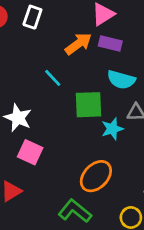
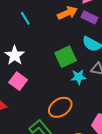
cyan line: (53, 78) -> (25, 18), moved
green square: (89, 105) -> (66, 57), turned -35

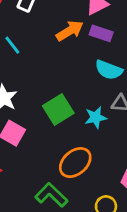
green square: (66, 57) -> (58, 109), moved

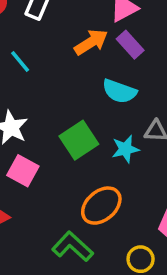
purple rectangle: (101, 33) -> (130, 45), turned 30
cyan semicircle: (109, 70) -> (119, 91), moved

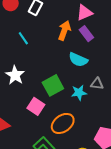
orange arrow: (91, 42) -> (64, 31), turned -42
pink square: (23, 171) -> (36, 106), moved

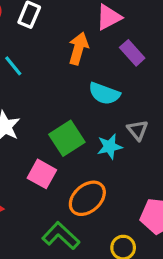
purple rectangle: (86, 34) -> (132, 53), moved
gray triangle: (97, 84) -> (138, 130), turned 48

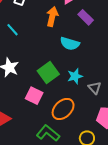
gray triangle: (138, 130) -> (95, 88), moved

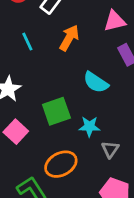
orange arrow: (52, 17) -> (69, 38), moved
pink square: (34, 96) -> (16, 132), moved

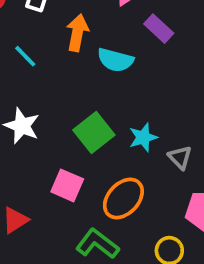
cyan semicircle: (96, 82) -> (115, 60), moved
pink square: (16, 132) -> (67, 185), moved

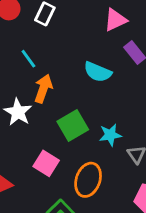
orange arrow: (77, 33) -> (43, 89), moved
orange ellipse: (123, 198) -> (88, 180), turned -32

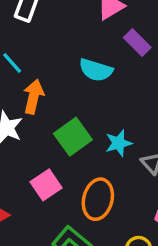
pink square: (46, 163) -> (46, 185), turned 30

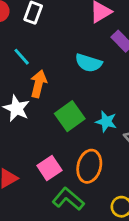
cyan star: (119, 143) -> (106, 122), turned 30
pink square: (46, 185) -> (49, 168), moved

